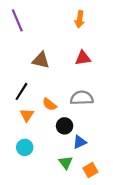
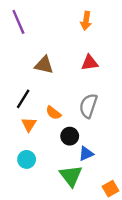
gray semicircle: (82, 98) -> (88, 106), turned -70
green triangle: (66, 162) -> (71, 176), size x1.5
orange square: (90, 170) -> (111, 189), moved

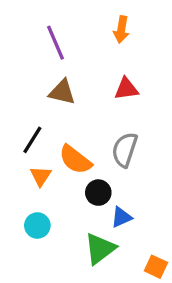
purple line: (18, 22) -> (55, 43), moved
orange semicircle: (53, 113) -> (75, 160), size x1.5
green triangle: (71, 176) -> (100, 249), turned 30
orange square: (111, 189) -> (156, 267), turned -35

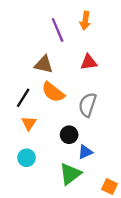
purple line: (55, 43) -> (58, 30), moved
orange semicircle: (75, 160) -> (53, 92), moved

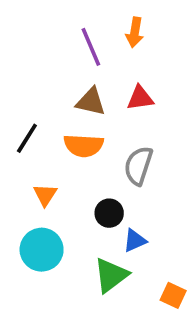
brown triangle: (44, 64) -> (91, 102), moved
orange semicircle: (53, 92) -> (84, 146), turned -35
black line: (23, 98) -> (27, 138), moved
cyan circle: (26, 158) -> (42, 250), size x1.5

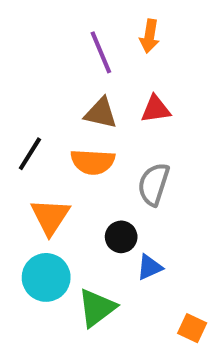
orange triangle: (45, 195) -> (50, 217), size x1.5
green triangle: (111, 275) -> (97, 308), moved

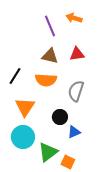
orange arrow: (150, 36) -> (74, 18), turned 98
orange square: (192, 328) -> (68, 162), moved

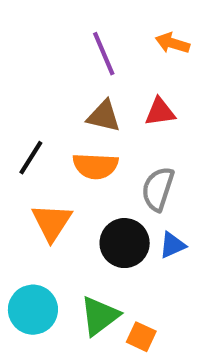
orange arrow: (74, 18) -> (172, 43), moved
black circle: (60, 117) -> (125, 243), size x1.5
blue triangle: (74, 132) -> (172, 245), moved
cyan circle: (23, 137) -> (33, 310), moved

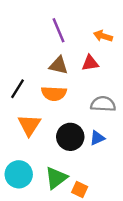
orange arrow: (172, 43) -> (103, 36), moved
gray semicircle: (158, 189) -> (103, 104), moved, turned 75

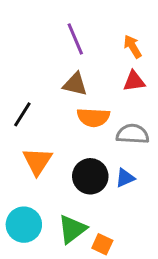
orange arrow: (103, 36) -> (133, 46), turned 42
red triangle: (90, 63) -> (134, 81), moved
orange semicircle: (54, 93) -> (93, 117), moved

